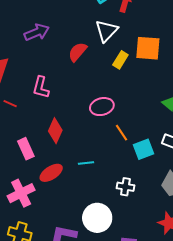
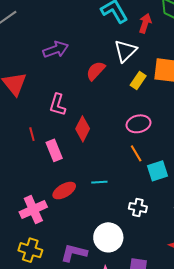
red line: (10, 104) -> (32, 134), moved, turned 48
pink ellipse: (102, 107) -> (138, 124), moved
red diamond: (55, 131) -> (83, 129), moved
pink rectangle: (26, 149) -> (54, 150), moved

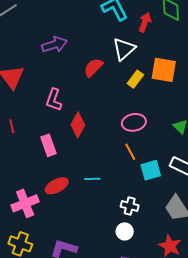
red line: (32, 134) -> (12, 126), moved
white circle: (108, 237) -> (125, 231), moved, size x0.6

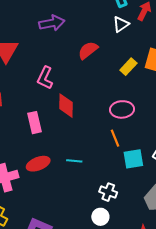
white triangle: (124, 49) -> (121, 24), moved, size x0.7
red diamond: (78, 125) -> (66, 106), turned -35

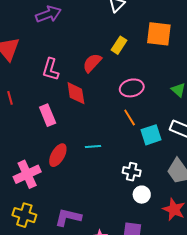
red semicircle: (88, 50) -> (92, 63), moved
yellow rectangle: (128, 67) -> (119, 45), moved
red ellipse: (38, 164) -> (58, 155), turned -30
white circle: (100, 217) -> (142, 195), moved

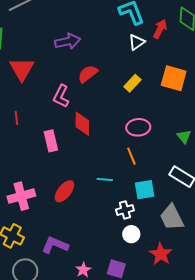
red semicircle: (92, 63) -> (88, 74), moved
cyan square: (151, 135) -> (145, 190), moved
cyan line: (93, 146) -> (105, 179), moved
red ellipse: (58, 155) -> (64, 191), moved
white cross: (132, 172) -> (125, 210), turned -36

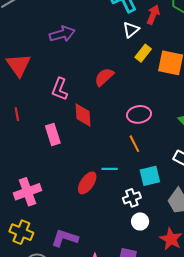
red semicircle: (88, 74) -> (104, 77), moved
yellow rectangle: (132, 83) -> (143, 53), moved
red ellipse: (64, 191) -> (87, 183), moved

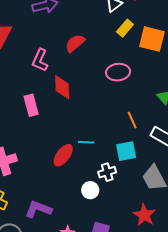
red semicircle: (104, 77) -> (75, 43), moved
pink ellipse: (139, 114) -> (118, 72), moved
orange line: (134, 144) -> (132, 120), moved
white circle: (140, 221) -> (90, 190), moved

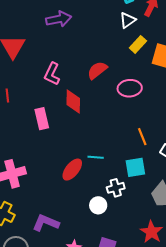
red semicircle: (75, 43) -> (97, 70), moved

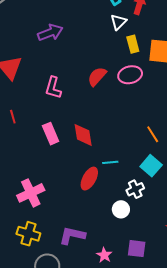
yellow rectangle: (138, 44) -> (133, 44), turned -48
pink ellipse: (130, 88) -> (130, 75), moved
red diamond: (73, 102) -> (83, 135), moved
cyan square: (135, 167) -> (151, 166), turned -30

